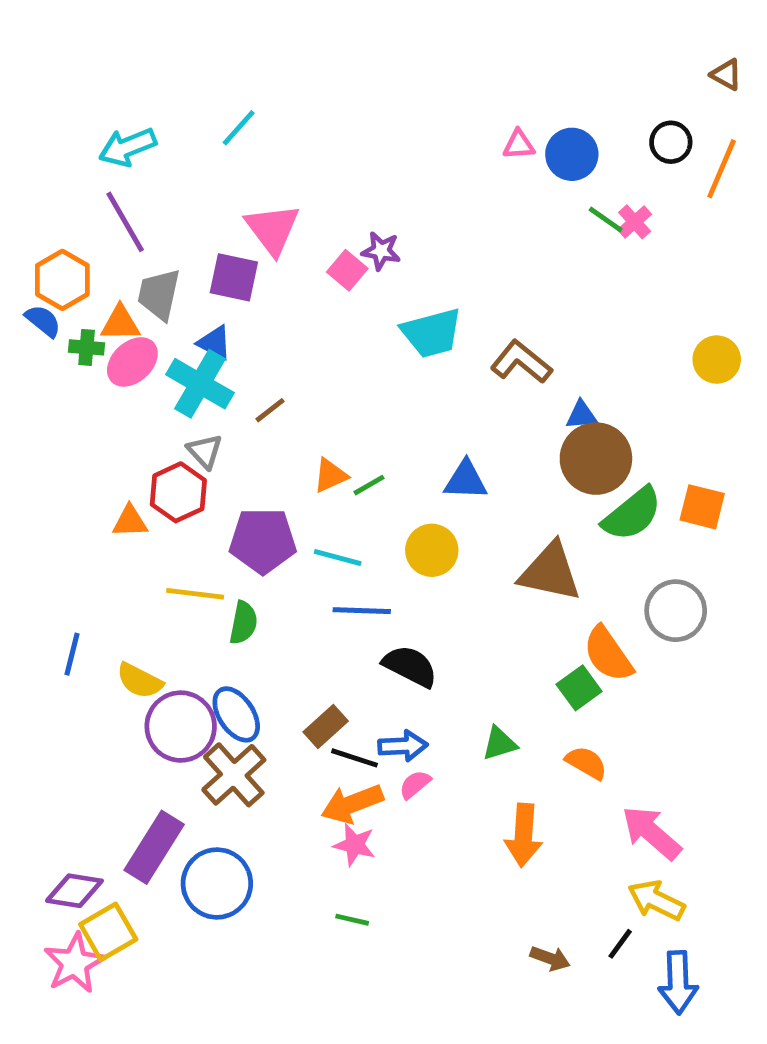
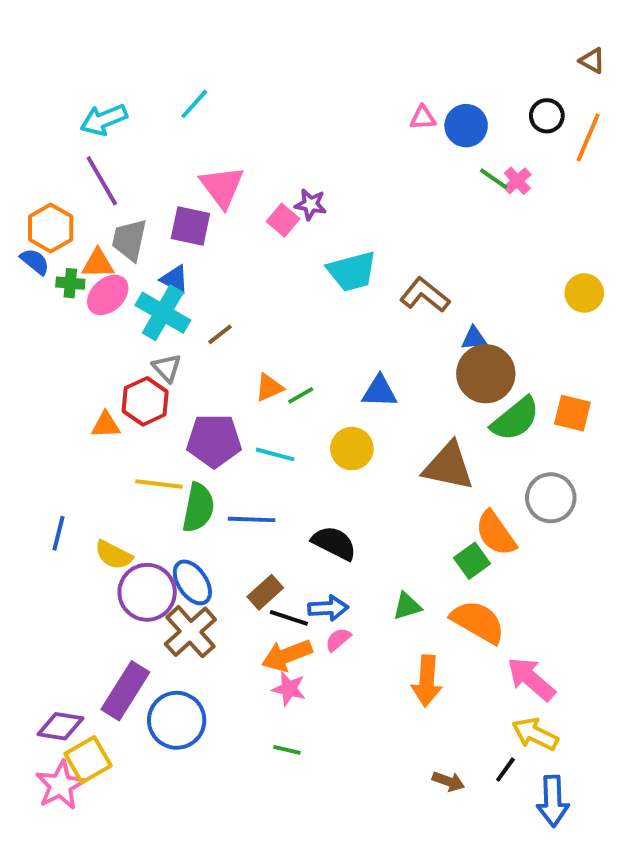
blue line: (362, 611) -> (251, 519), moved
green semicircle: (243, 623) -> (198, 508), size x1.4
orange semicircle: (586, 763) -> (478, 622), size x1.6

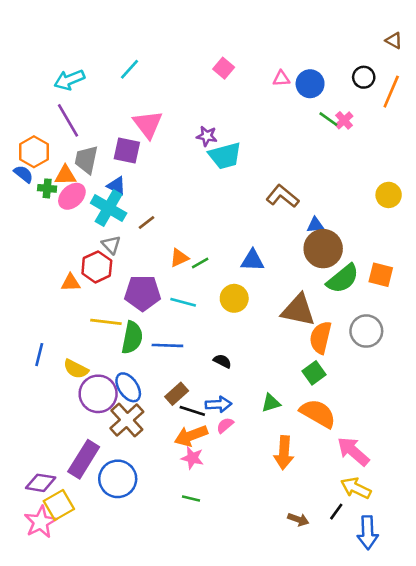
pink square: (283, 220) -> (224, 68), moved
cyan trapezoid: (352, 271) -> (225, 156), moved
orange semicircle: (496, 533) -> (321, 338), moved, turned 48
black semicircle: (334, 543) -> (222, 361), size x0.6

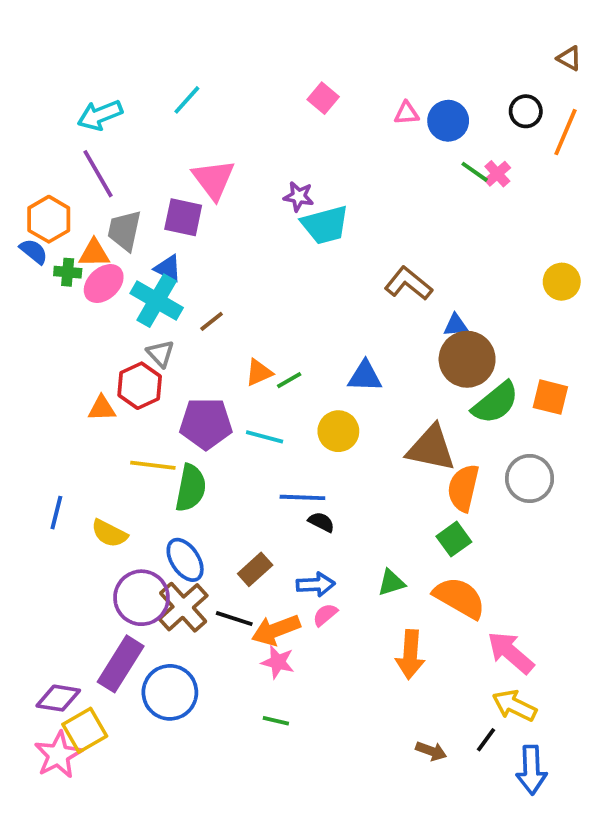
blue line: (167, 345) -> (302, 497), moved
purple circle: (98, 394) -> (142, 598), moved
black line: (192, 411) -> (234, 619), moved

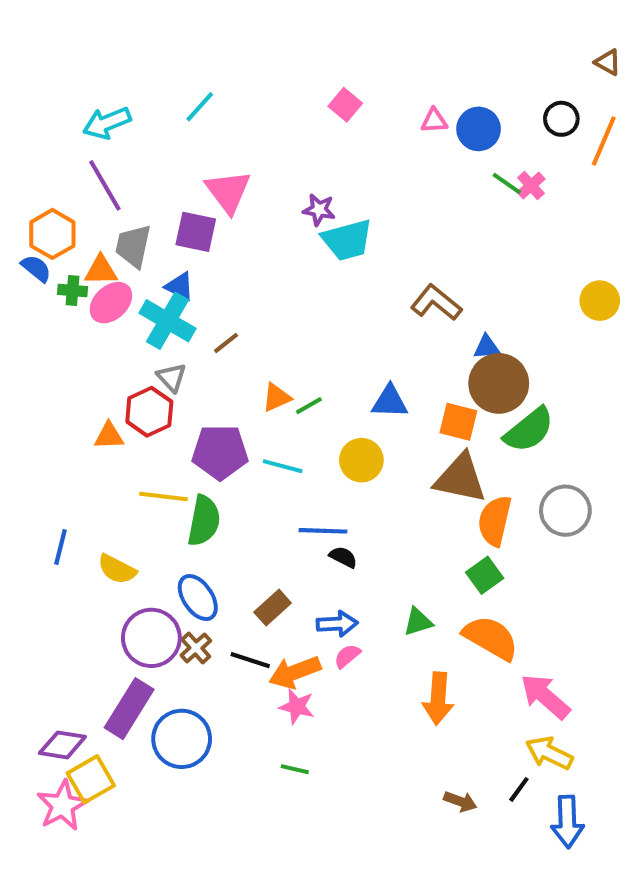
orange square: (550, 397) -> (458, 422), moved
brown cross: (183, 607) -> (196, 648), size x0.6

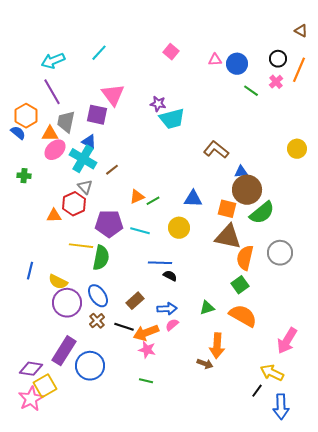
pink cross: (531, 185) -> (276, 82), moved
green cross: (73, 290) -> (24, 176), moved
purple circle: (151, 638) -> (67, 303), moved
pink arrow: (545, 696) -> (287, 341), moved, turned -100
brown arrow: (460, 801) -> (205, 364), moved

